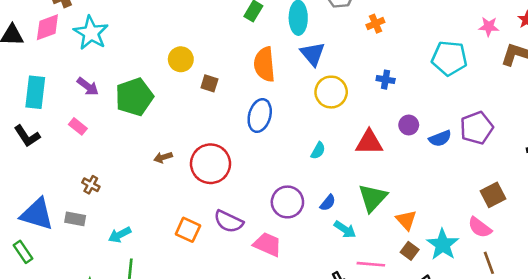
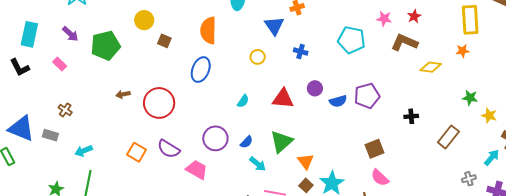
blue triangle: (313, 54) -> (274, 26), moved
yellow circle: (331, 92) -> (258, 57), size x0.6
pink semicircle: (480, 227) -> (380, 178), moved

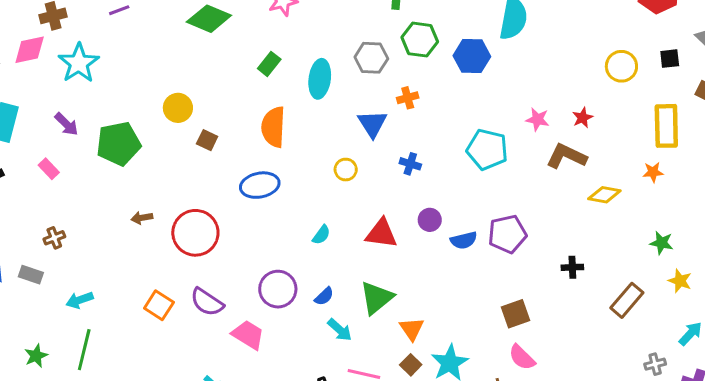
blue ellipse: (201, 70) -> (260, 185), turned 55
brown cross: (65, 110) -> (54, 238), turned 32
yellow star: (489, 116) -> (680, 281), moved

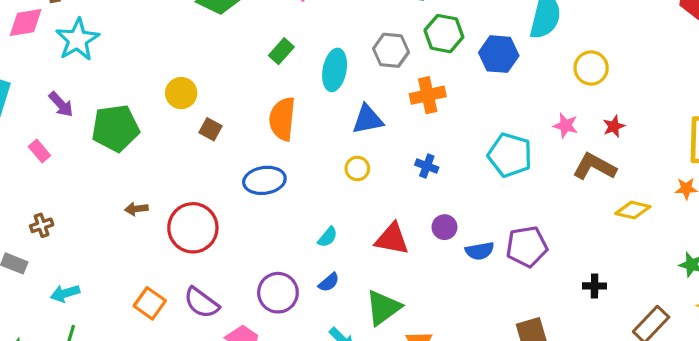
yellow circle: (621, 66) -> (591, 68), moved
orange cross: (408, 98) -> (428, 95), size x1.5
blue triangle: (372, 124) -> (368, 119), moved, turned 48
blue semicircle: (324, 296) -> (329, 282), moved

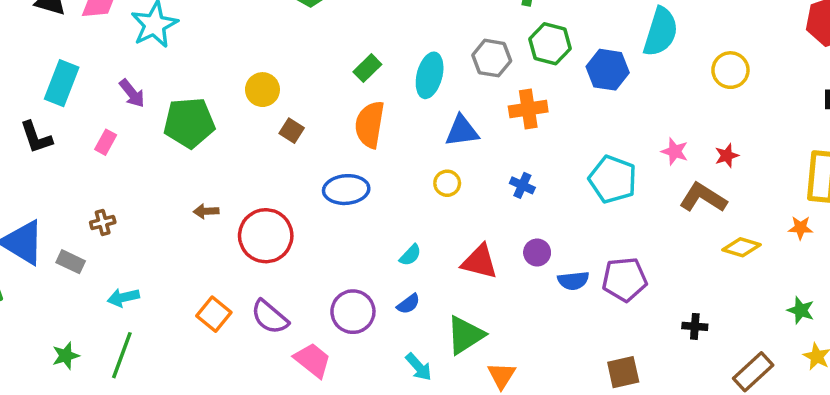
green rectangle: (281, 51) -> (367, 68), moved
yellow circle: (591, 68) -> (730, 70), moved
pink rectangle: (39, 151) -> (106, 142), turned 65

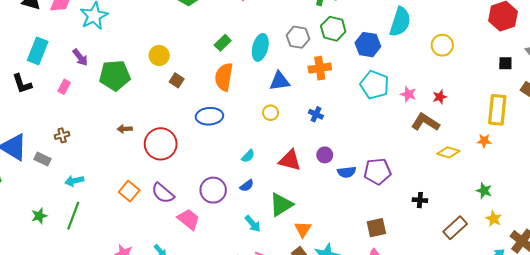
cyan pentagon: (613, 179) -> (375, 85), moved

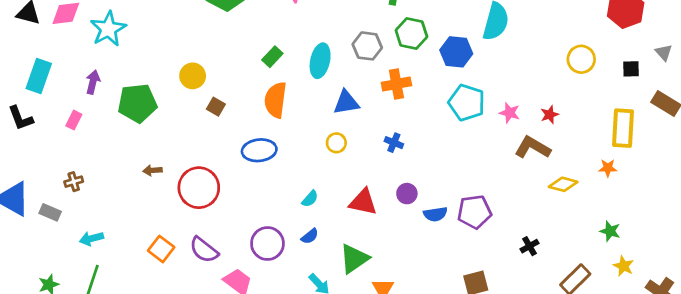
yellow circle: (442, 45) -> (581, 59), moved
purple arrow: (80, 57) -> (93, 82), turned -126
black cross: (420, 200) -> (529, 246), turned -32

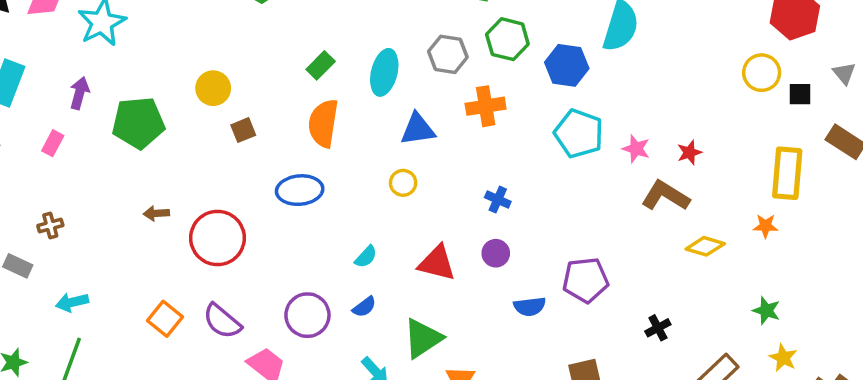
yellow circle: (581, 59) -> (762, 73), moved
brown square: (216, 107) -> (243, 130), turned 36
blue cross: (394, 143) -> (498, 200), moved
blue semicircle: (435, 214) -> (530, 306), moved

